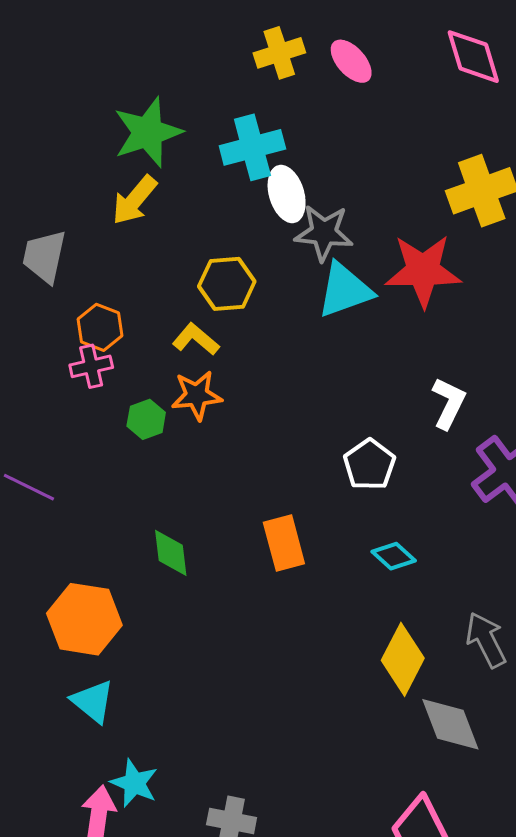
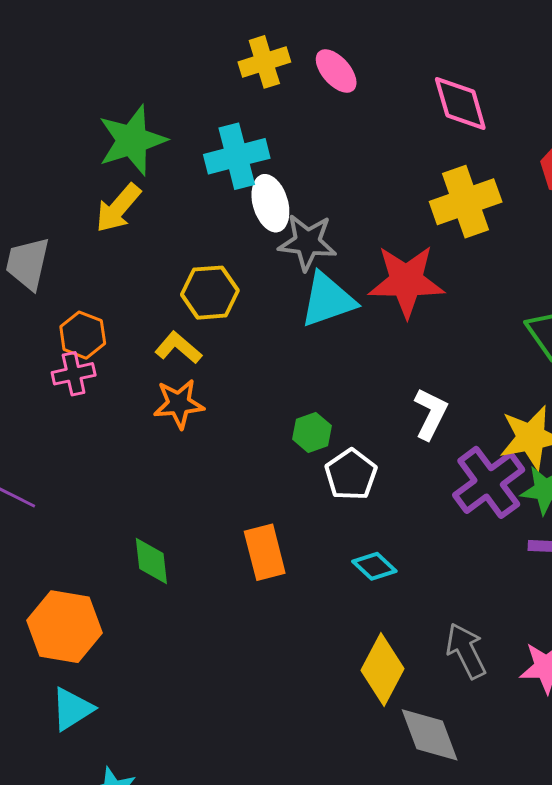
pink diamond: (473, 57) -> (460, 103), moved
green hexagon: (146, 419) -> (312, 432), moved
cyan triangle: (93, 701) -> (72, 709), turned 48

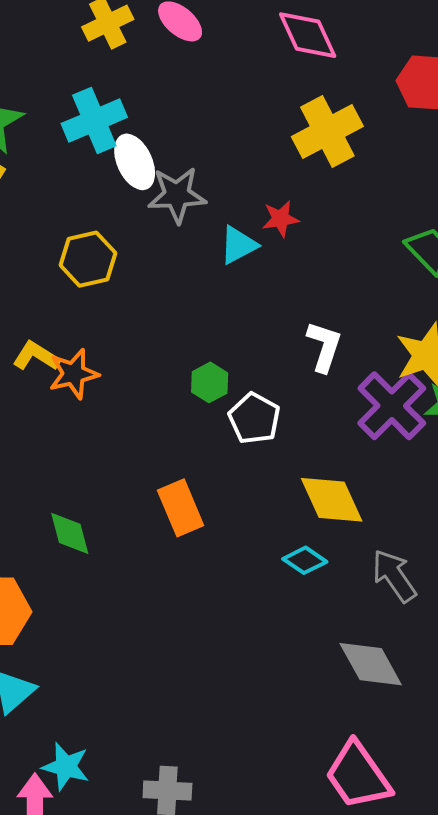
red star: (406, 281) -> (281, 219), size x0.5
cyan triangle: (328, 300) -> (238, 245), moved, size x0.7
yellow L-shape: (178, 348) -> (36, 356), moved
cyan diamond: (374, 566) -> (305, 560), moved
yellow diamond: (382, 670) -> (332, 500), moved, turned -44

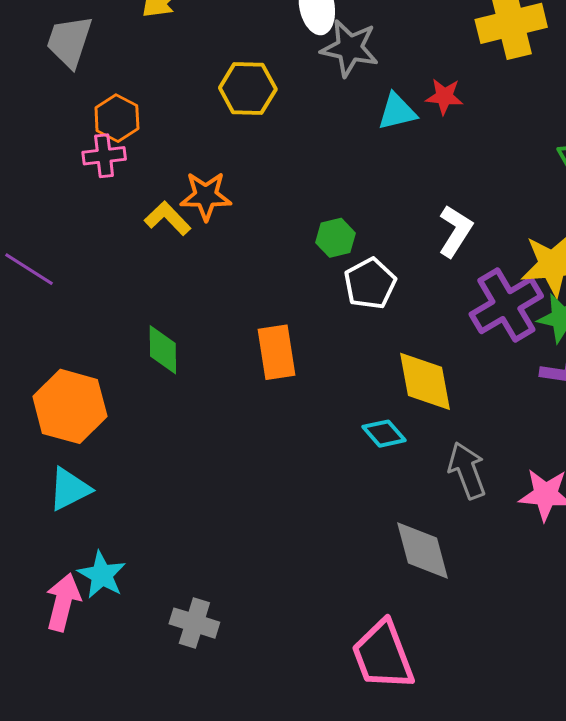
yellow L-shape: (36, 356) -> (168, 218), moved

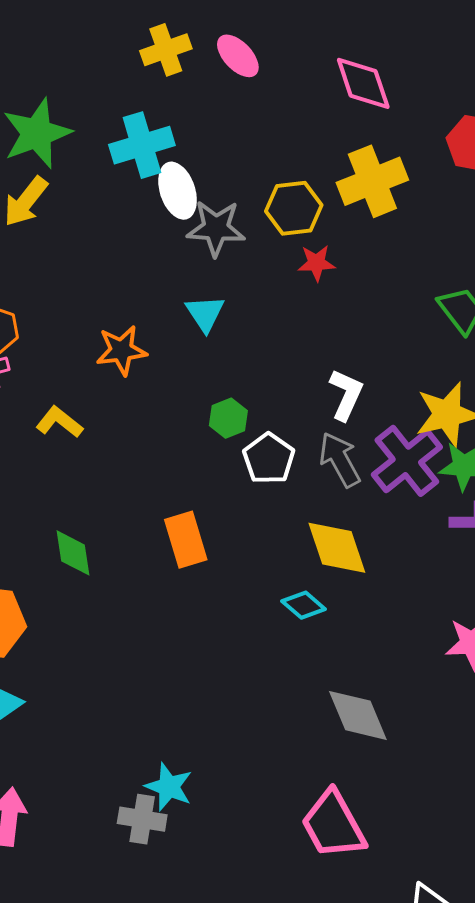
yellow hexagon: (248, 88) -> (294, 208), moved
cyan triangle: (397, 112) -> (205, 313), moved, turned -42
orange star: (206, 196) -> (121, 350), moved
gray arrow: (467, 470) -> (340, 460), moved
cyan star: (102, 575) -> (169, 787), moved

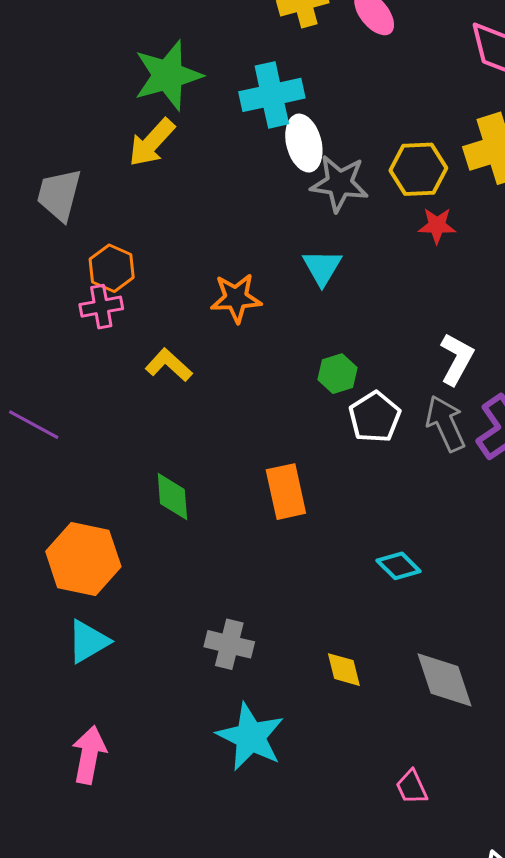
yellow diamond: (337, 548) -> (344, 670), moved, size x0.6
cyan star: (169, 787) -> (250, 737), size x1.4
gray cross: (142, 819) -> (229, 644), moved
pink trapezoid: (333, 825) -> (412, 787), size x0.5

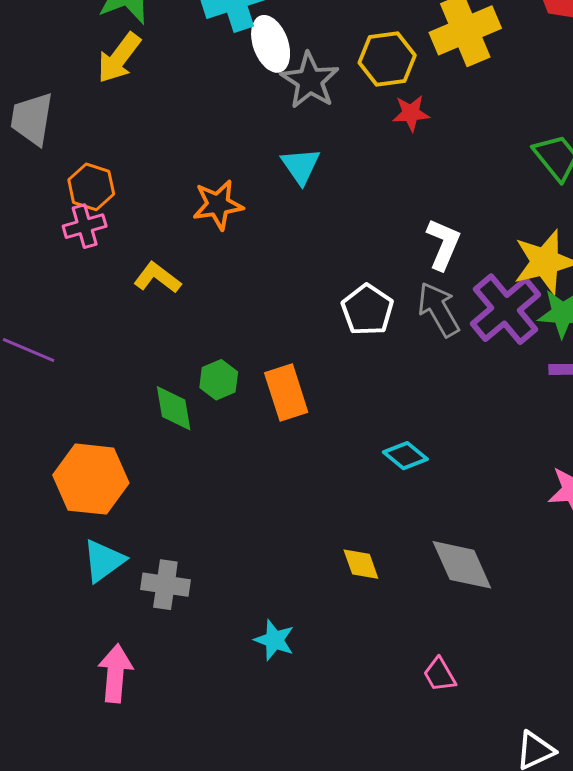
gray star: (339, 183) -> (310, 81), turned 30
green hexagon: (337, 374) -> (219, 380), moved
gray cross: (229, 644) -> (165, 585), moved
cyan star: (250, 737) -> (274, 640), size x0.6

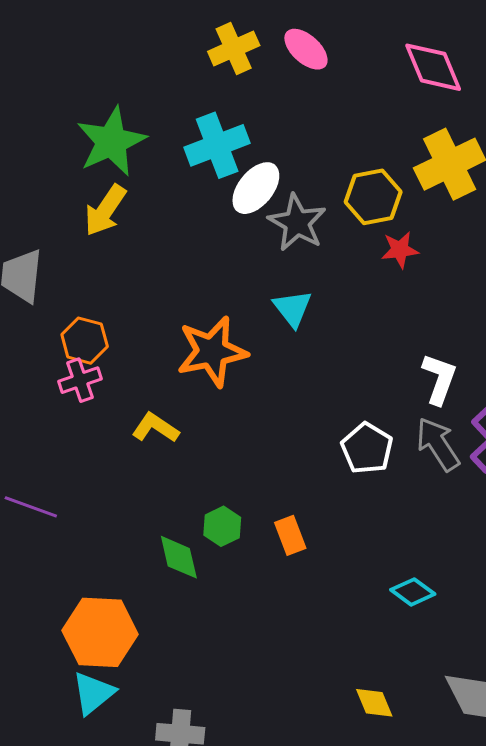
white ellipse: (271, 44) -> (256, 188), turned 62
orange star: (218, 205) -> (212, 352), size x1.4
orange rectangle: (286, 393) -> (290, 535), size x0.7
cyan triangle: (104, 561) -> (93, 693), moved

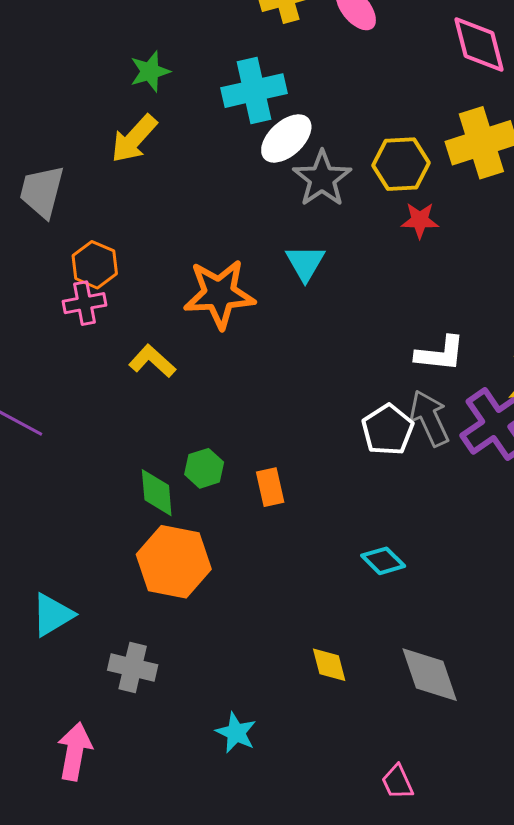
green star: (111, 141) -> (150, 72), size x0.6
white L-shape: (439, 379) -> (440, 354), turned 68
white pentagon: (367, 448) -> (388, 430), moved
orange hexagon: (100, 632) -> (174, 562), moved

